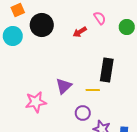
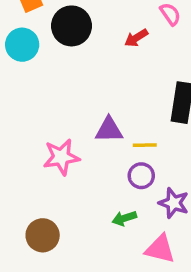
purple triangle: (64, 86) -> (109, 130), turned 42
yellow line: (93, 90) -> (145, 145), moved

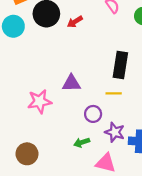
red arrow: (136, 38) -> (75, 22), moved
yellow line: (145, 145) -> (114, 93), moved

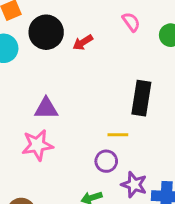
purple triangle: (71, 83) -> (46, 108), moved
yellow line: (114, 93) -> (118, 135), moved

